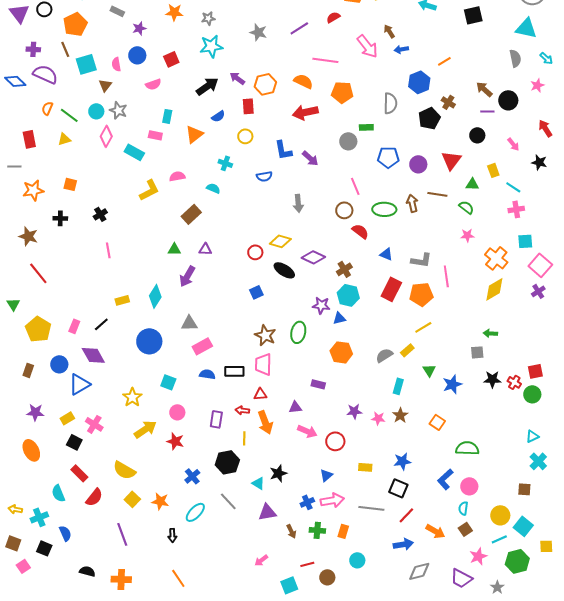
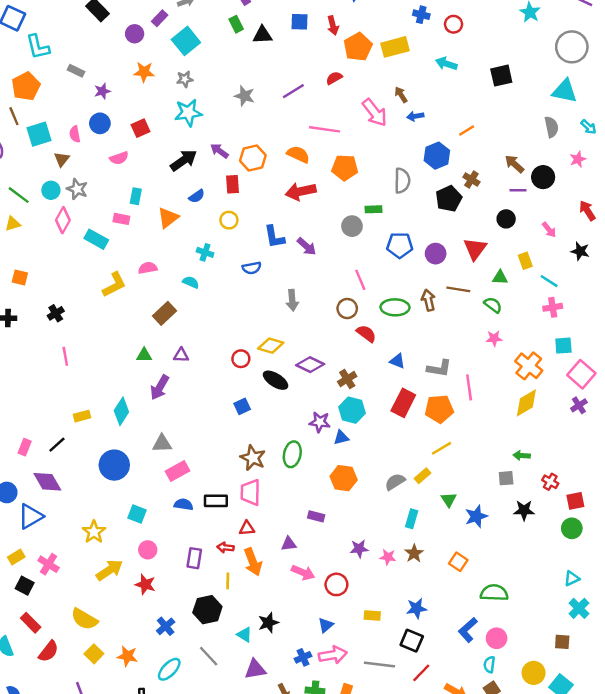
red cross: (514, 382) -> (550, 482), moved

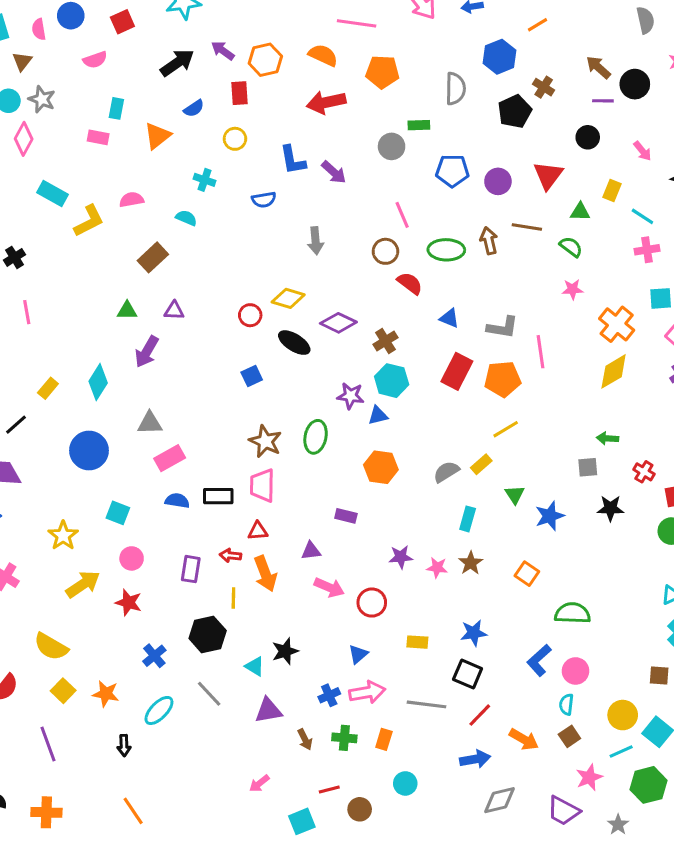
cyan rectangle: (96, 239) -> (53, 194), moved
yellow rectangle: (525, 261) -> (612, 191), turned 42
yellow rectangle: (82, 416) -> (48, 388), turned -35

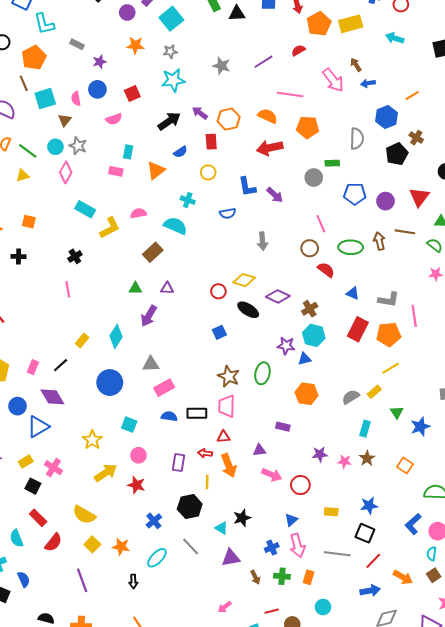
cyan semicircle: (186, 218) -> (175, 226), size x1.6
black cross: (14, 257) -> (75, 256), moved
pink arrow: (367, 692) -> (297, 545), turned 85

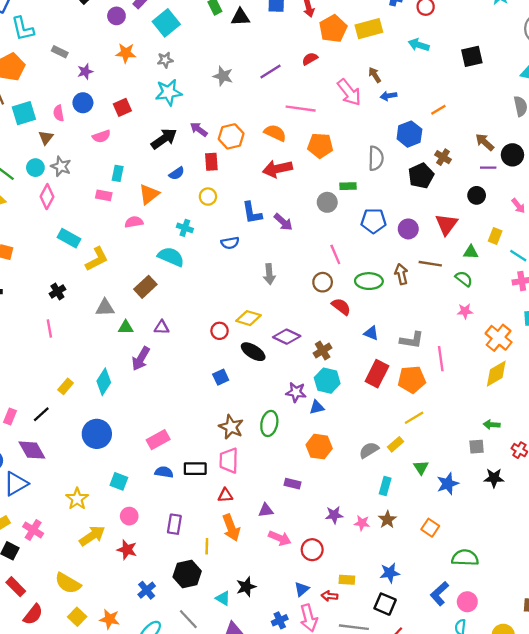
pink semicircle: (138, 213) -> (134, 222), moved
gray triangle: (151, 364) -> (105, 308), moved
red arrow: (205, 453) -> (330, 596), moved

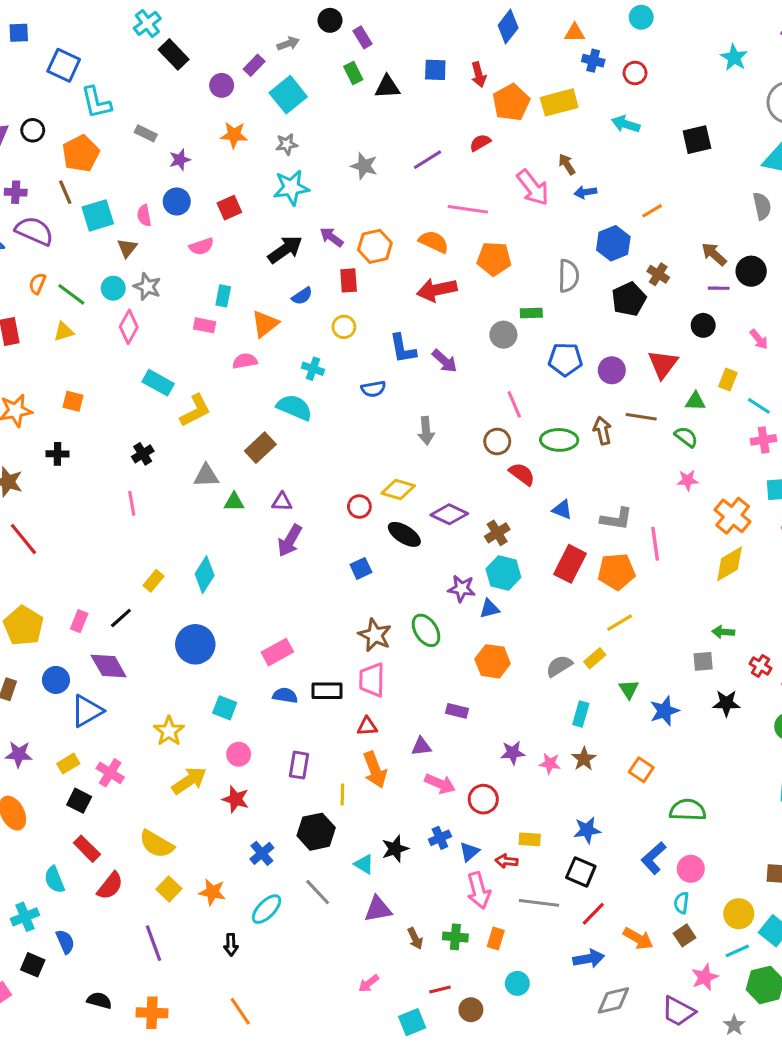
purple arrow: (141, 359) -> (290, 541), moved
green ellipse: (269, 423) -> (426, 630), turned -45
blue cross: (280, 620) -> (440, 838), moved

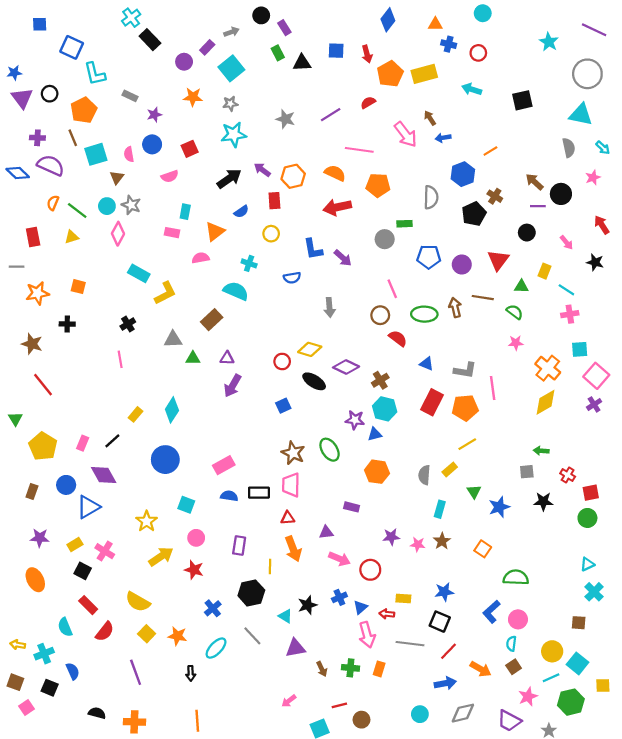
gray semicircle: (559, 666) -> (424, 475), turned -54
cyan circle: (517, 983) -> (420, 714), moved
orange line: (240, 1011) -> (197, 721), turned 30

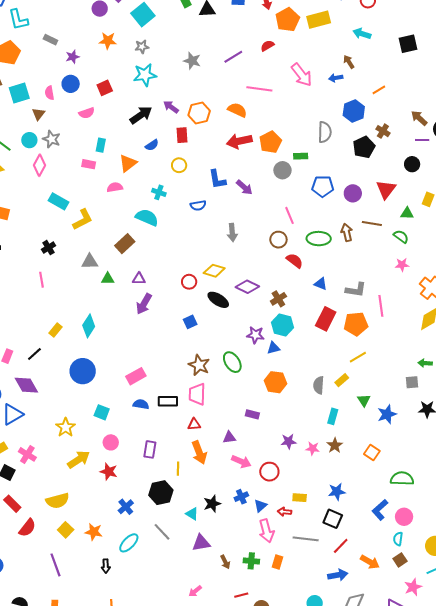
brown arrow: (430, 118) -> (349, 62), moved
orange pentagon: (378, 185) -> (270, 142), moved, turned -30
yellow semicircle: (138, 602) -> (58, 501), turned -45

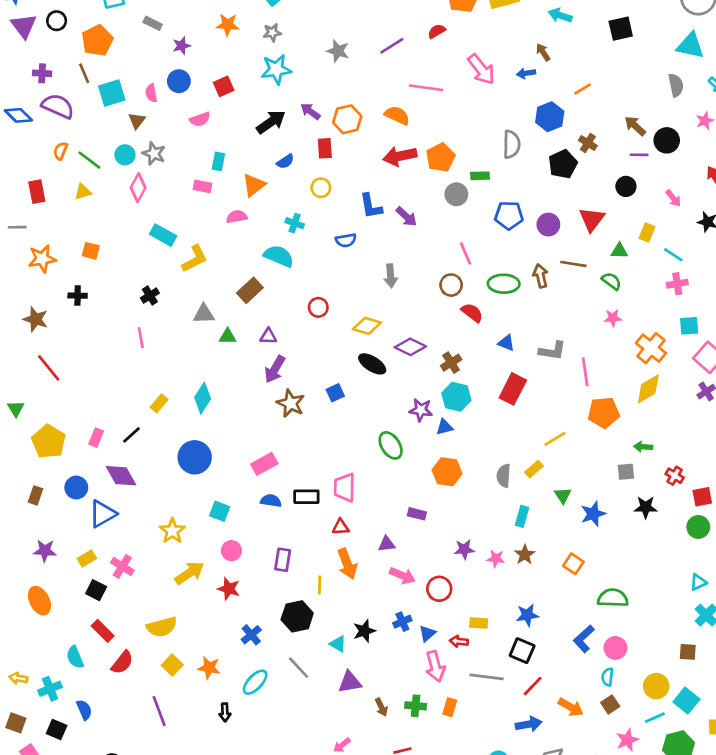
red circle: (189, 282) -> (318, 307), moved
orange pentagon: (356, 324) -> (604, 413), moved
brown star: (199, 365) -> (291, 403), moved

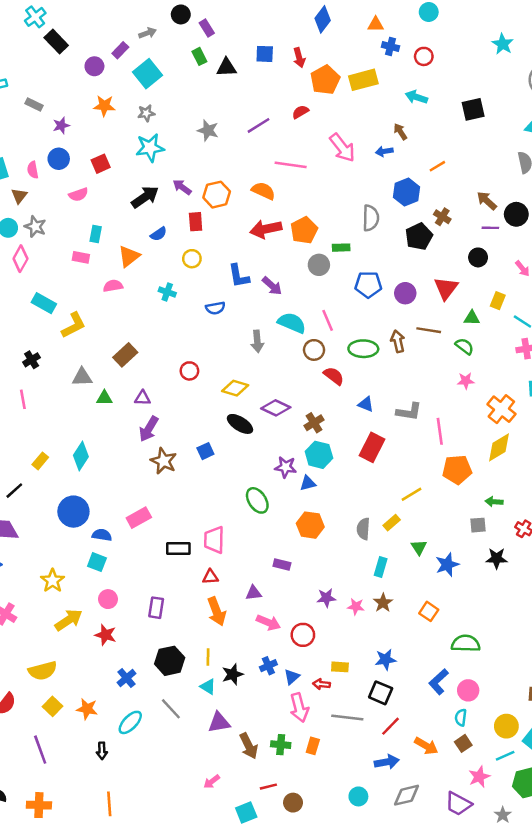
cyan semicircle: (279, 256) -> (292, 323), moved
blue semicircle: (271, 501) -> (102, 535), moved
yellow line: (320, 585) -> (208, 657), moved
brown arrow: (381, 707) -> (249, 746), size x1.5

